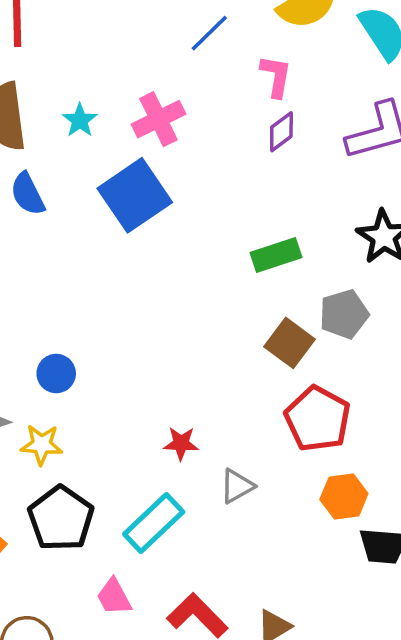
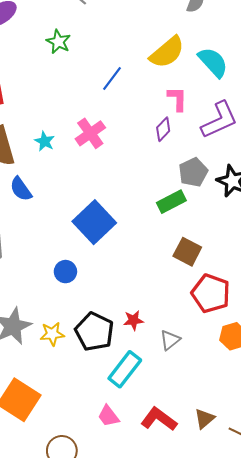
pink L-shape: (276, 76) -> (177, 99), moved
blue square: (135, 195) -> (94, 222), moved
gray pentagon: (344, 314) -> (193, 172), moved
blue circle: (56, 374) -> (65, 272), moved
black pentagon: (61, 518) -> (94, 332), moved

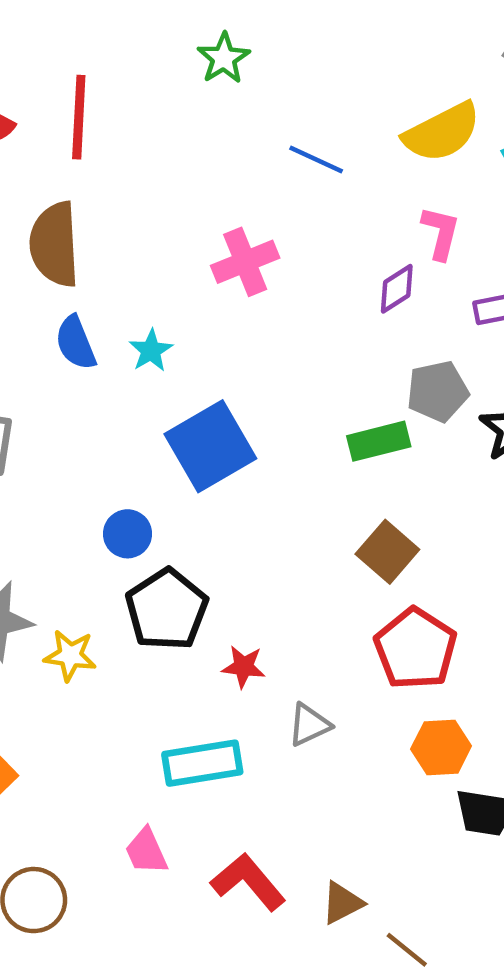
blue line: (112, 78) -> (316, 160), turned 65
cyan star: (45, 141) -> (151, 351), moved
black pentagon: (94, 332) -> (167, 609), moved
cyan rectangle: (125, 369) -> (202, 763), turned 30

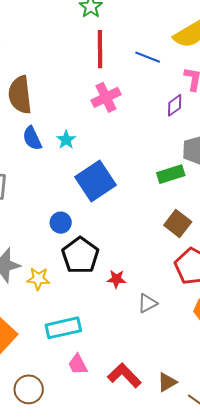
red line: (79, 117) -> (100, 49), moved
blue line: (316, 160) -> (148, 57), moved
cyan rectangle: (202, 763) -> (63, 328), moved

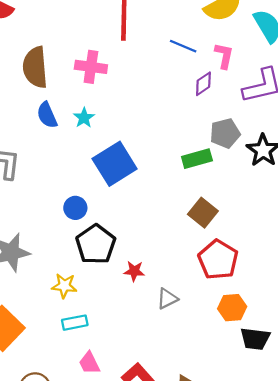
blue line: (148, 57) -> (183, 46), moved
pink cross: (106, 97) -> (91, 67), moved, turned 32
yellow star: (38, 279) -> (64, 286), moved
cyan rectangle: (63, 328) -> (75, 323), size x0.7

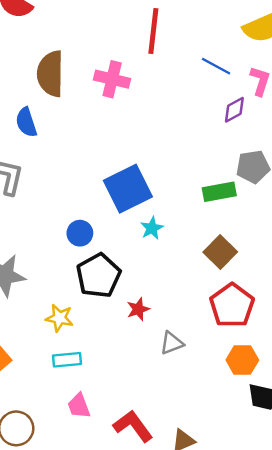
blue semicircle: (47, 115) -> (26, 122), moved
cyan star: (84, 118) -> (152, 228), moved
red star: (134, 271) -> (138, 309), turned -30

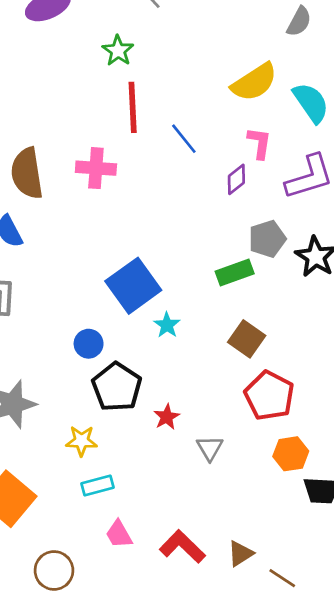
blue line: (216, 66) -> (184, 139), moved, turned 32
gray triangle: (172, 343) -> (210, 448), turned -30

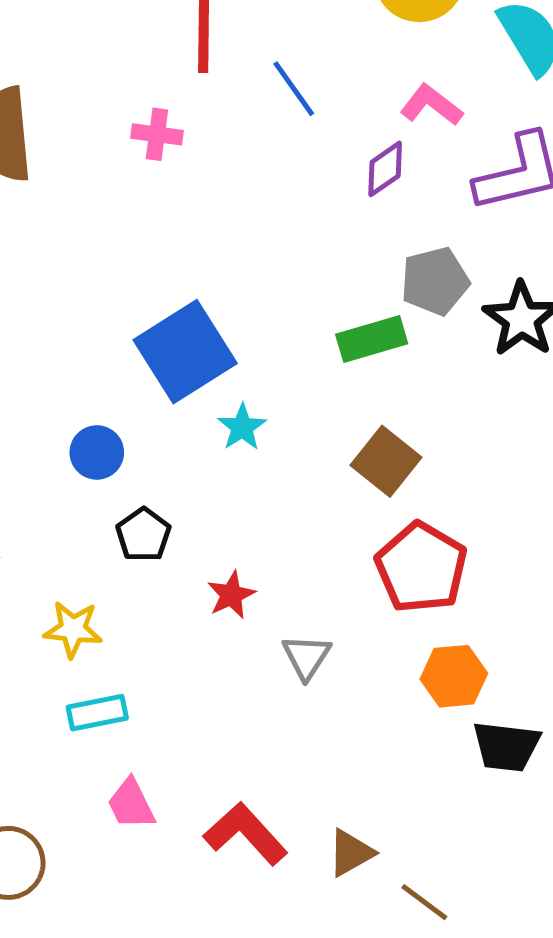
pink L-shape: (259, 143) -> (431, 105), turned -64
pink cross: (96, 168) -> (157, 134), moved, size x0.7
black pentagon: (117, 387) -> (143, 535), size x0.6

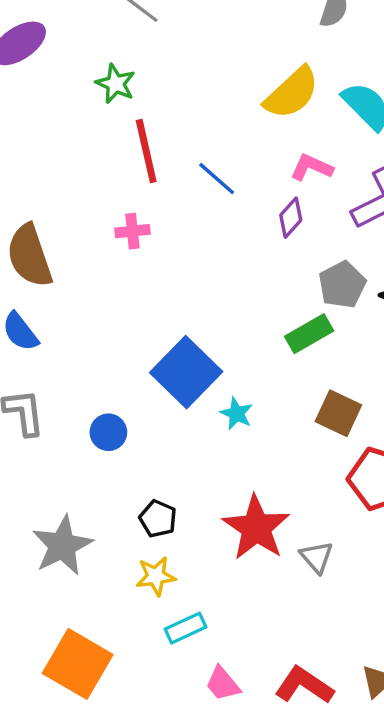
blue circle: (97, 452) -> (108, 432), moved
black pentagon: (143, 535) -> (158, 519), moved
red star: (231, 595) -> (256, 528), size x2.0

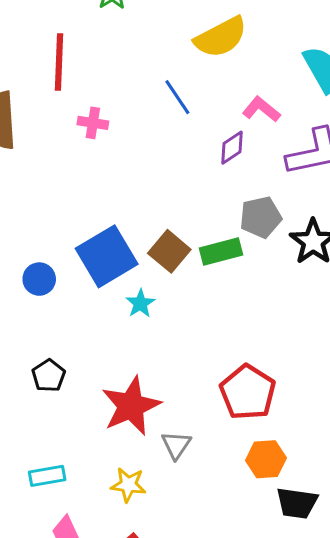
yellow semicircle: (292, 93) -> (221, 37), moved
red line: (146, 151) -> (59, 62), moved
brown square: (338, 413) -> (169, 251), moved
blue circle: (108, 432) -> (39, 279), moved
yellow star: (156, 576) -> (128, 485), moved

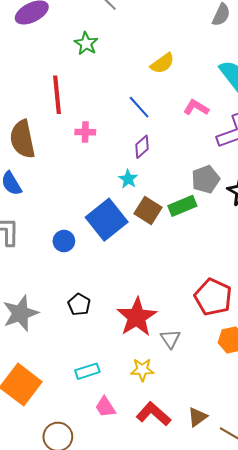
yellow semicircle: (221, 37) -> (162, 63), size x0.7
purple diamond: (232, 148) -> (142, 147), moved
cyan star: (140, 303) -> (128, 179), moved

